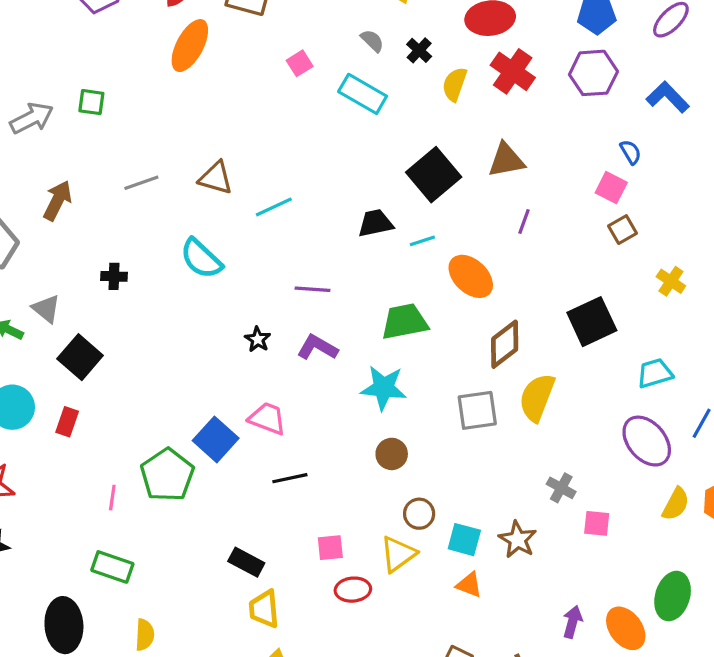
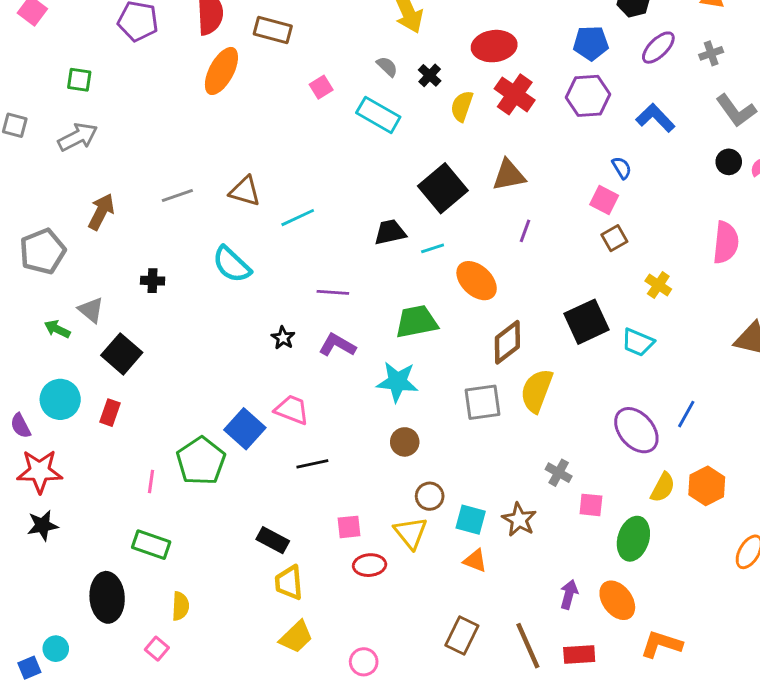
green square: (91, 102) -> (79, 80), moved
cyan trapezoid: (655, 373) -> (638, 342), moved, turned -140
yellow triangle: (398, 554) -> (411, 533), turned -33
green ellipse: (673, 596) -> (633, 539), moved

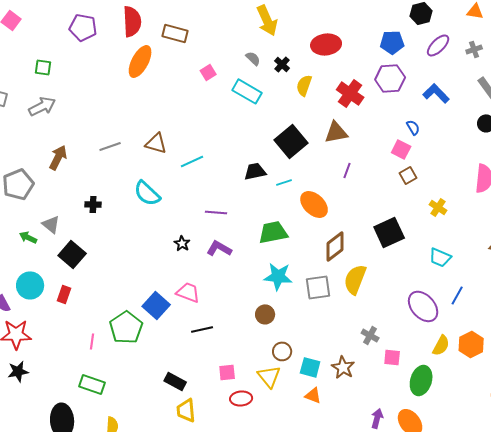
red cross: (515, 94) -> (350, 93), moved
cyan trapezoid: (638, 342) -> (440, 257), moved
cyan star: (397, 382) -> (278, 276), moved

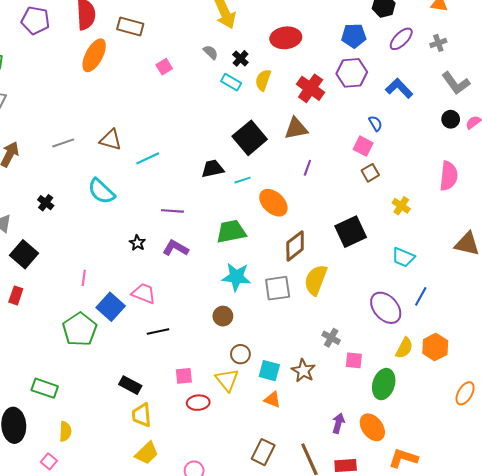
cyan rectangle: (247, 91) -> (231, 82), moved, size x0.7
black cross: (93, 204) -> (46, 203), turned 35
pink line: (92, 341) -> (84, 278), moved

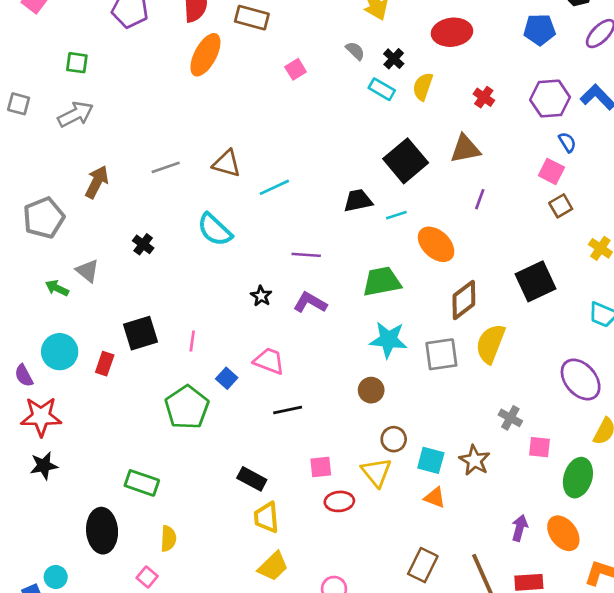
purple hexagon: (352, 73) -> (550, 98), moved
red cross: (311, 88) -> (484, 97), size x0.6
black square: (24, 254) -> (141, 333), moved, turned 32
blue square: (111, 307) -> (227, 378), size x0.6

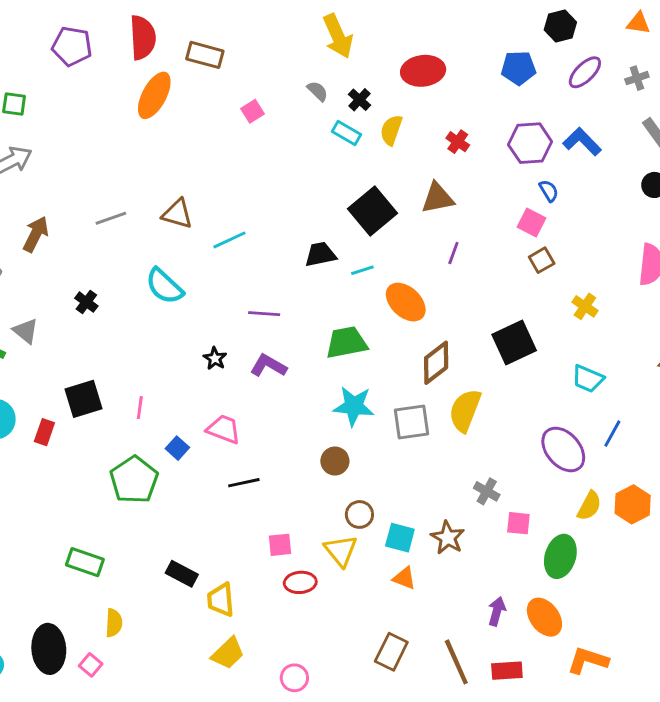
black rectangle: (252, 479) -> (182, 574), moved
black ellipse: (102, 531) -> (49, 649), moved

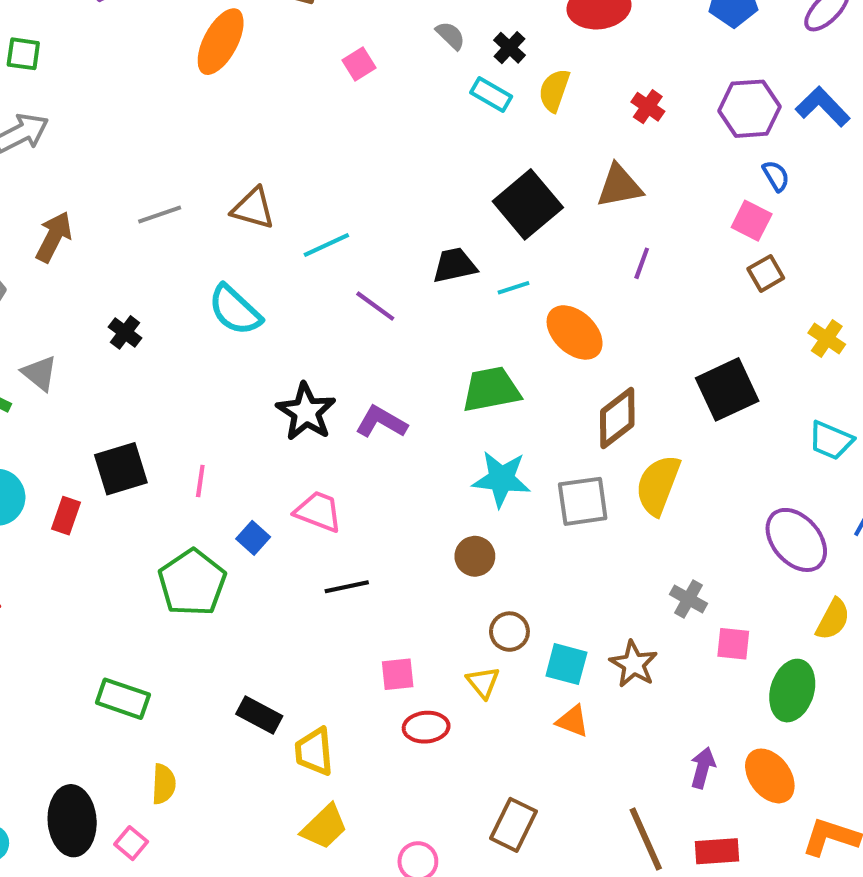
purple line: (264, 314) -> (375, 306), moved, turned 32
black star: (215, 358) -> (306, 412), size x1.8
yellow triangle: (341, 551) -> (483, 682), size x0.7
brown rectangle: (391, 652) -> (514, 825), moved

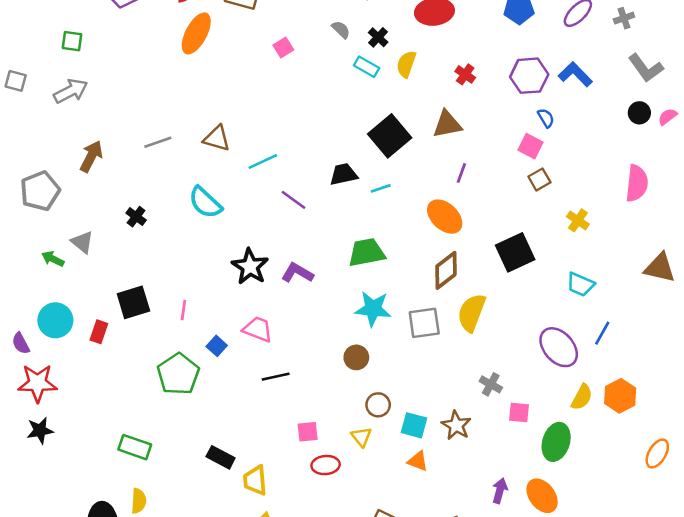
orange ellipse: (575, 332) -> (445, 217), moved
yellow semicircle: (164, 784) -> (139, 501), moved

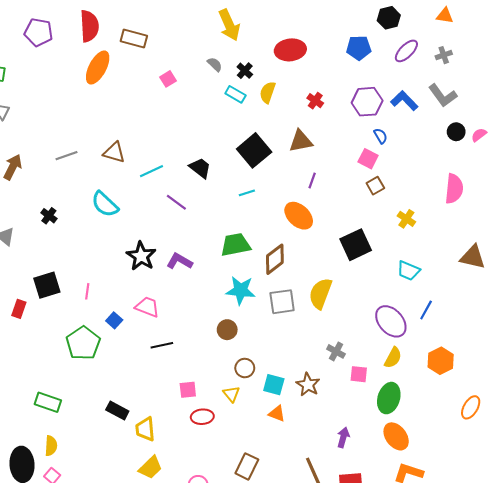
gray L-shape: (646, 68) -> (443, 95), moved
black trapezoid: (344, 174) -> (200, 168), moved, turned 50
brown diamond: (446, 270) -> (275, 259), moved
yellow semicircle: (582, 397) -> (393, 358), moved
orange ellipse: (542, 496) -> (396, 436), moved

